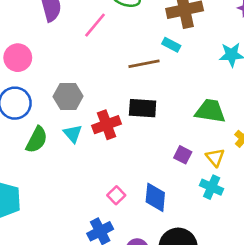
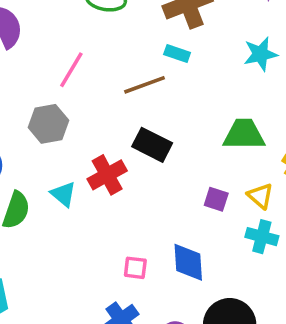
pink line: (95, 25) -> (71, 70), moved
gray hexagon: (68, 96) -> (48, 124), moved
black rectangle: (143, 108) -> (152, 145), turned 32
pink square: (116, 195) -> (135, 268), turned -30

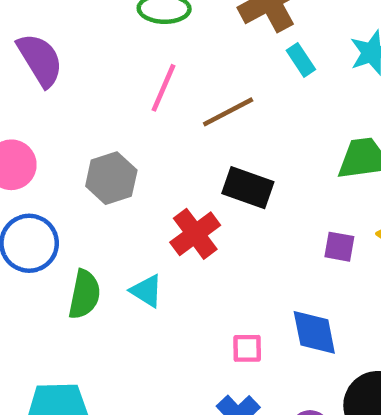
cyan rectangle: (177, 53) -> (301, 60), moved, turned 45
pink line: (71, 70) -> (164, 88), moved
cyan triangle: (63, 194) -> (147, 291), moved

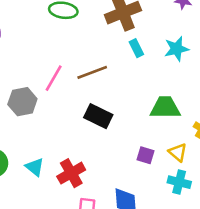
pink line: (164, 88) -> (54, 78), moved
red cross: (195, 234) -> (71, 173), moved

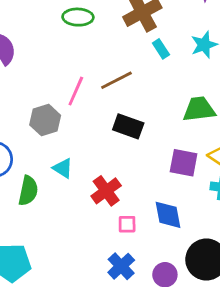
purple square: (145, 155) -> (184, 163), size x1.5
cyan triangle: (35, 167) -> (63, 168), moved

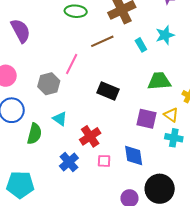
cyan rectangle: (161, 49) -> (141, 45), moved
brown line: (116, 80) -> (102, 41), moved
blue cross: (121, 266) -> (69, 162), moved

